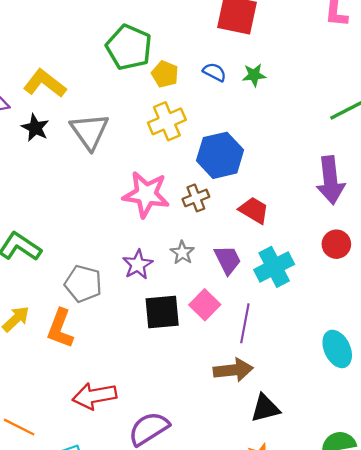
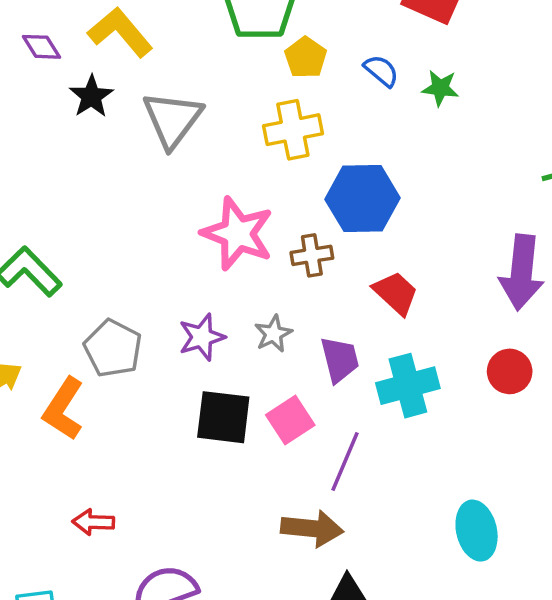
red arrow: (95, 396) -> (93, 522), size x0.6

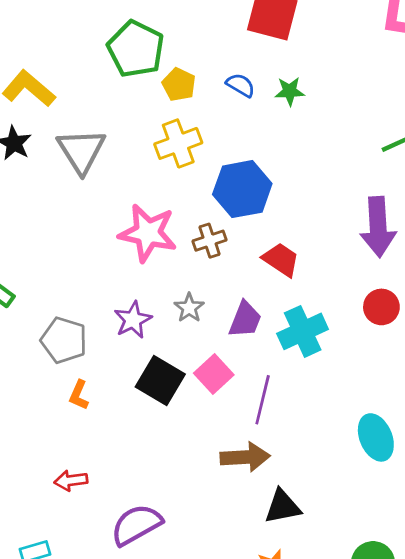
purple trapezoid: (340, 360) -> (245, 320), turned 45
orange L-shape: (63, 409) -> (79, 395), moved, size x0.6
black square: (223, 417) -> (160, 380), turned 33

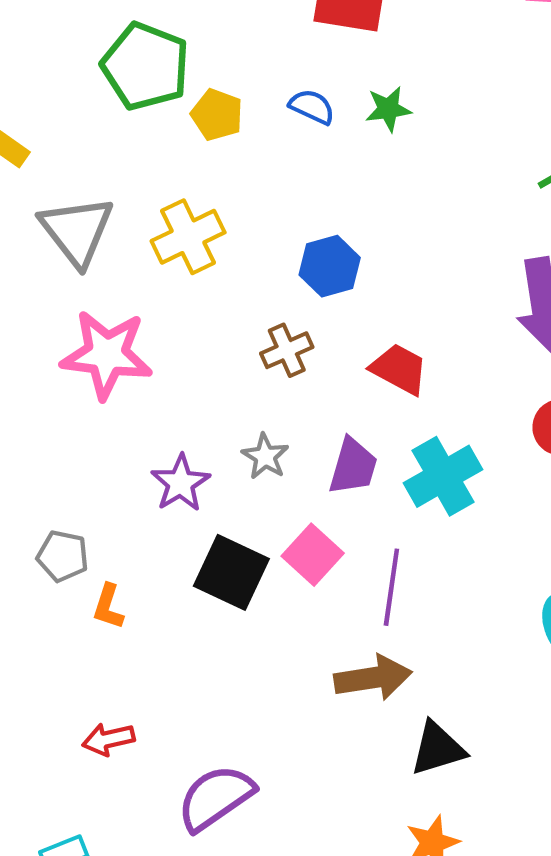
yellow cross: (178, 143) -> (188, 237), moved
blue hexagon: (242, 189) -> (330, 266), size x0.7
pink star: (148, 233) -> (107, 354), moved
gray pentagon: (64, 340) -> (63, 556), moved, size x0.7

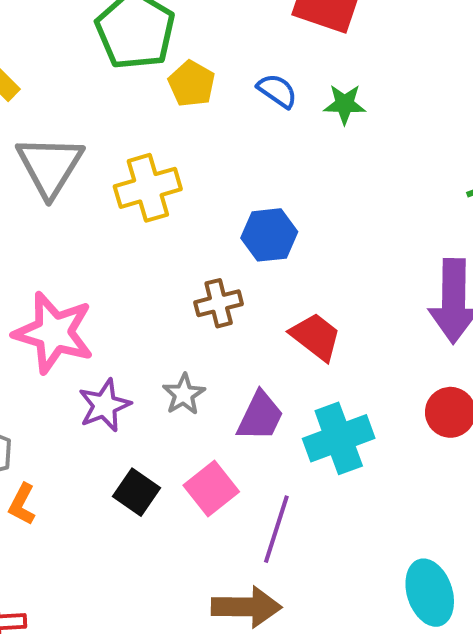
pink star: (107, 354) -> (54, 333), moved
black square: (231, 572) -> (137, 492), size x0.7

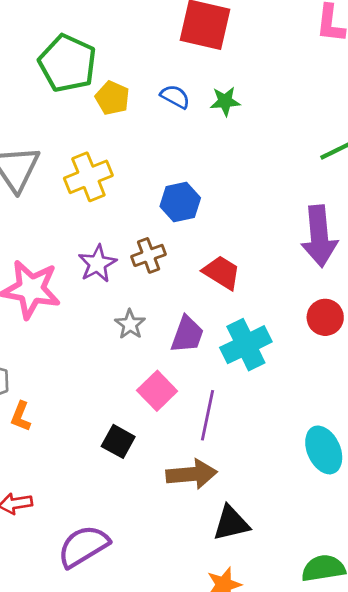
purple star: (105, 405) -> (97, 264), moved
black square: (137, 492) -> (118, 441), moved

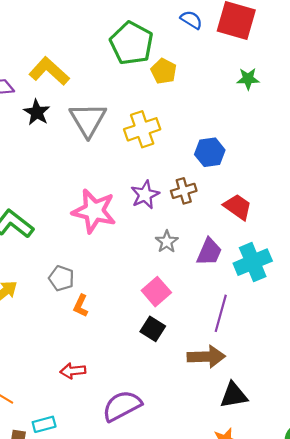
blue semicircle: (175, 97) -> (191, 20), moved
pink square: (157, 391) -> (156, 292), moved

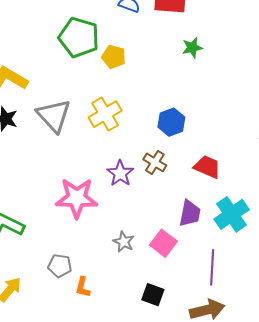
brown cross: (184, 191) -> (155, 162), turned -30
gray star: (167, 242) -> (124, 242), moved
pink square: (156, 292) -> (163, 243), moved

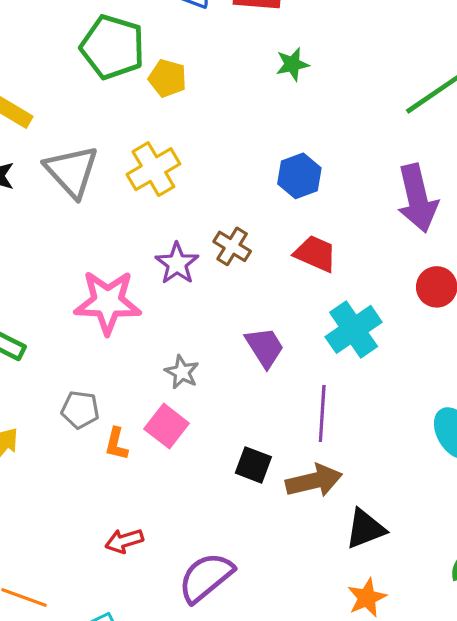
blue hexagon: (171, 122) -> (299, 176), moved
purple trapezoid: (190, 213) -> (265, 347), moved, turned -44
pink square: (163, 243) -> (167, 426), moved
black square: (153, 295) -> (253, 465), moved

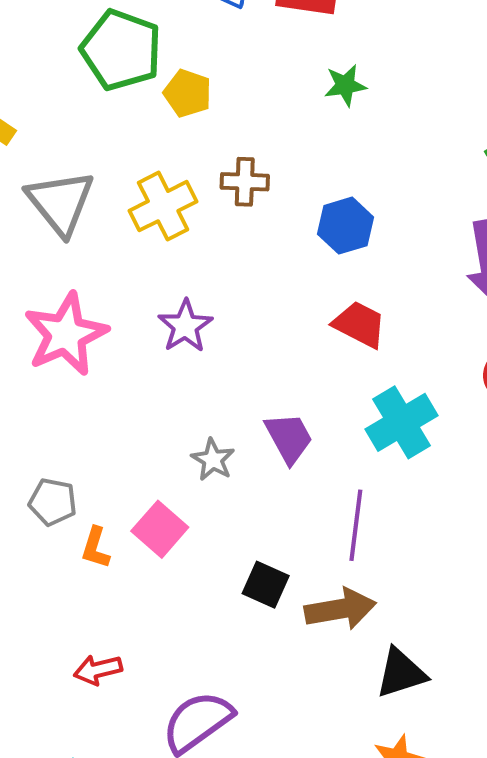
brown cross: (232, 246) -> (245, 182), moved, turned -33
pink star: (108, 302) -> (66, 334), moved, turned -30
gray star: (182, 372) -> (213, 460), moved

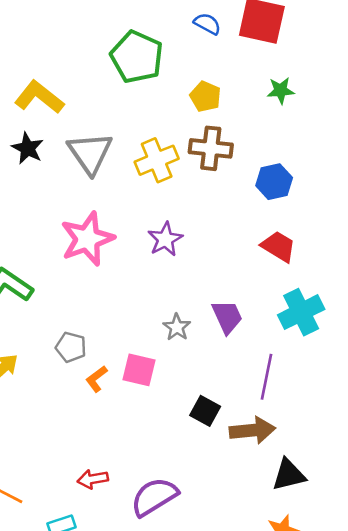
yellow pentagon: (188, 93) -> (205, 96), moved
brown cross: (245, 182) -> (211, 148), size x1.4
pink square: (160, 529) -> (139, 370), turned -32
orange L-shape: (95, 548) -> (96, 379), turned 32
red arrow: (98, 670) -> (93, 479), moved

